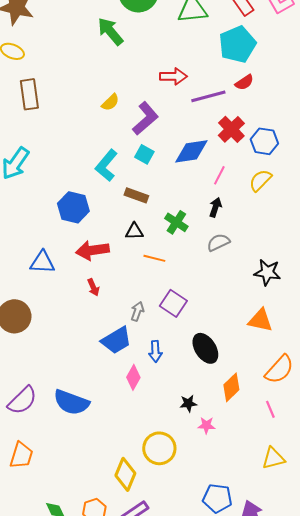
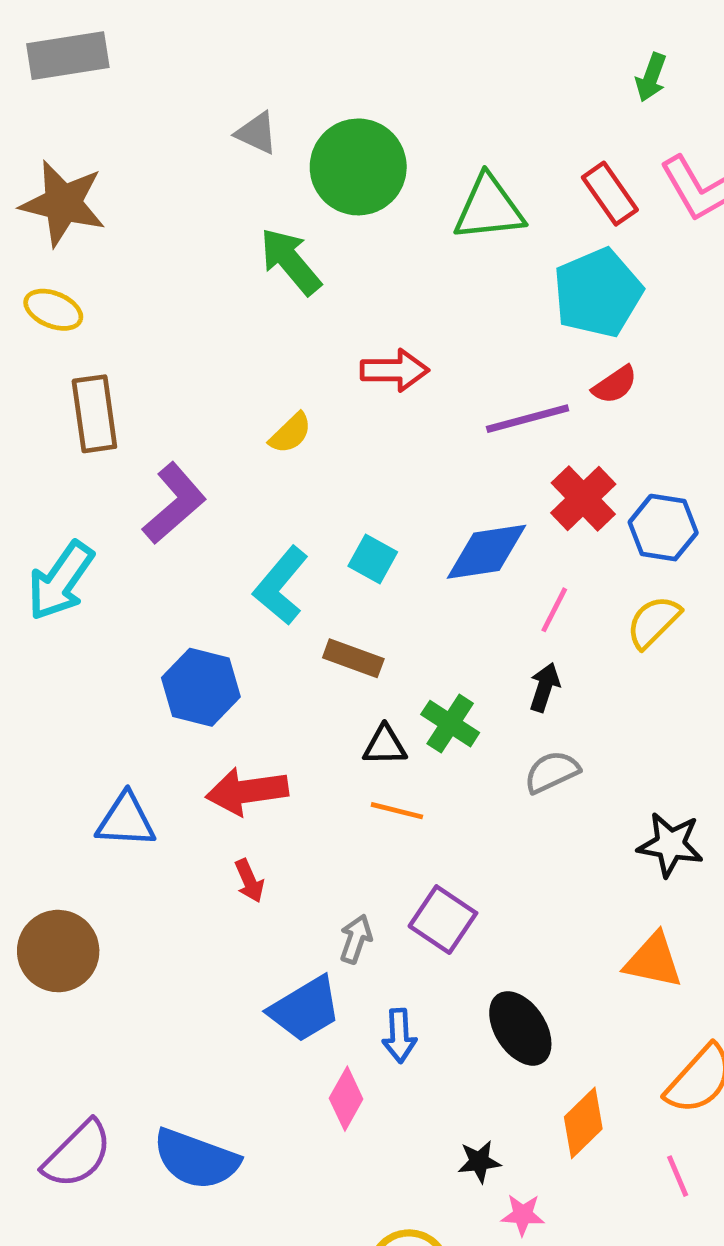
red arrow: (173, 76) -> (394, 370), moved
purple L-shape: (145, 118) -> (174, 503), moved
black triangle: (134, 231) -> (385, 745), moved

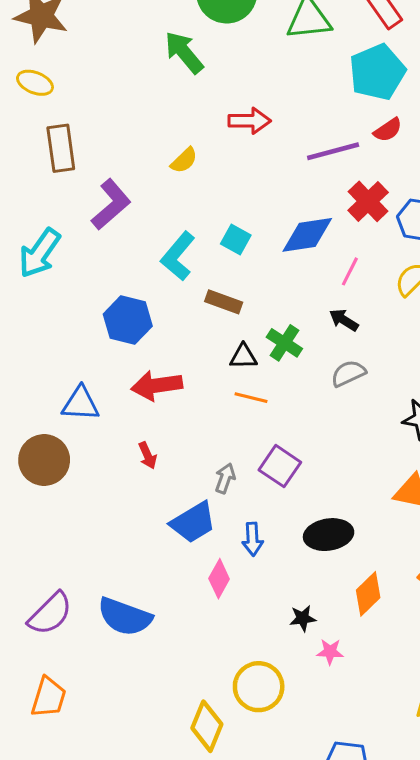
black arrow: (545, 687) -> (344, 320), turned -76
red arrow: (249, 881) -> (148, 455), moved
brown circle: (58, 951) -> (44, 460), moved
black ellipse: (520, 1028) -> (329, 535), turned -66

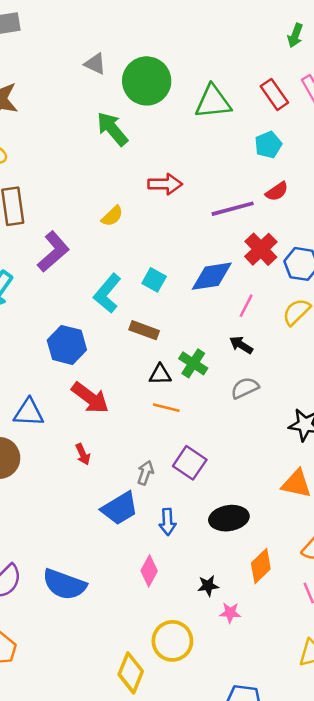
cyan pentagon: (377, 72) -> (268, 145), size x0.6
red arrow: (157, 385) -> (90, 398), turned -135
pink diamond: (219, 579) -> (149, 571), moved

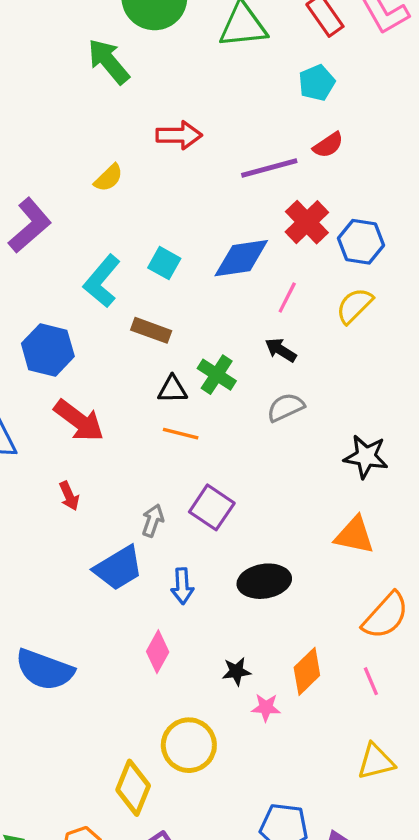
orange diamond: (261, 566) -> (307, 671), moved

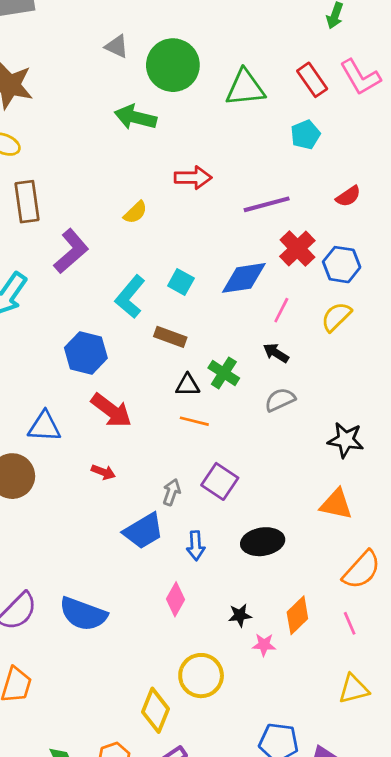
green arrow: (108, 61) -> (135, 117), turned -36
red semicircle: (328, 145) -> (348, 196), moved
red arrow: (69, 496) -> (103, 472), turned -45

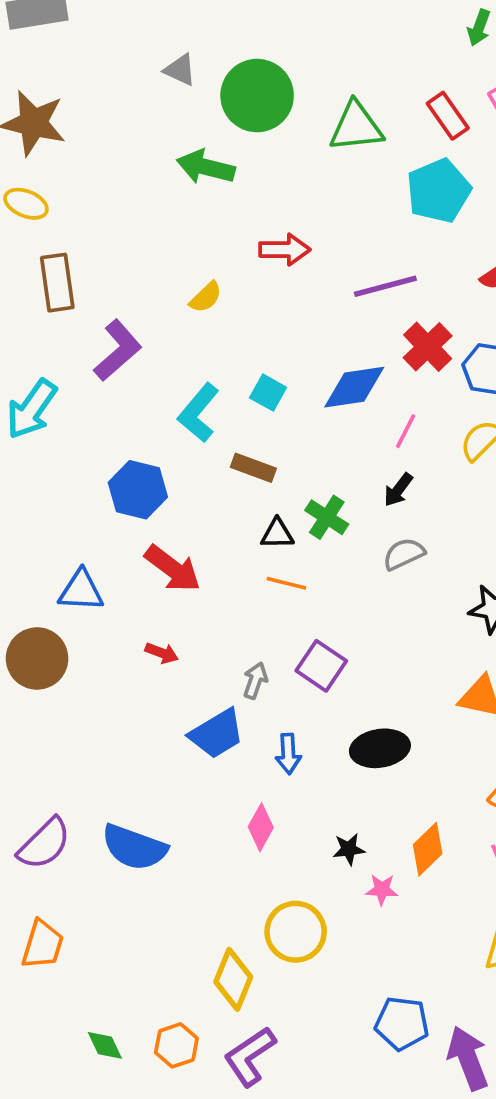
cyan pentagon: (305, 135) -> (439, 191), size x1.6
black arrow: (276, 353) -> (398, 490), turned -85

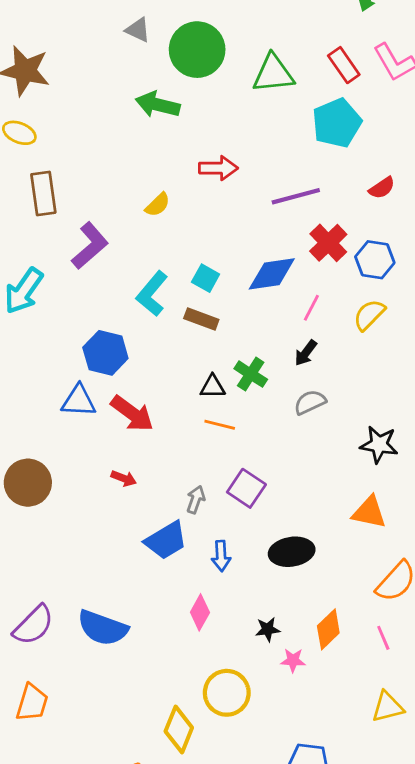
brown rectangle: (253, 468) -> (201, 319), moved
blue triangle: (81, 591) -> (79, 401), moved

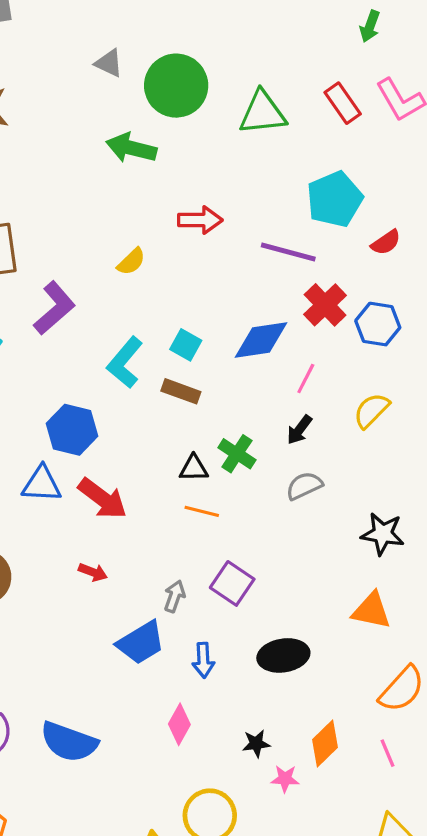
cyan pentagon: (337, 123) -> (335, 199), moved
purple line: (296, 196) -> (288, 252), turned 30
yellow semicircle: (369, 315) -> (371, 411), moved

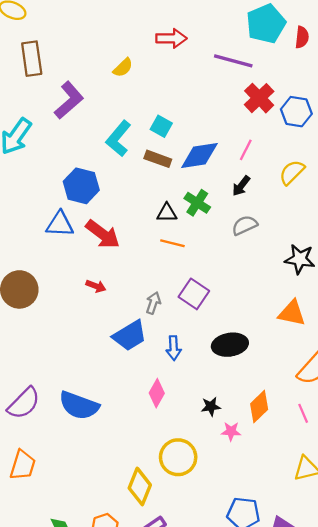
red semicircle: (386, 242) -> (302, 37), moved, turned -50
blue diamond: (261, 340) -> (199, 155), moved

